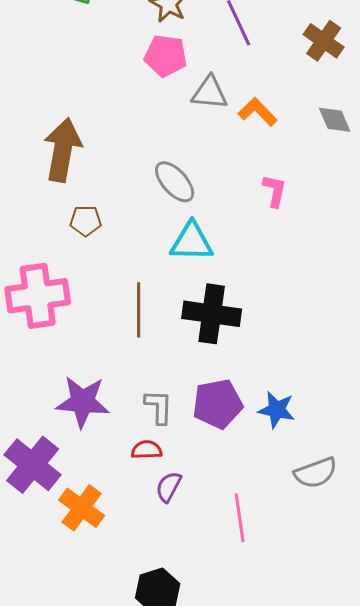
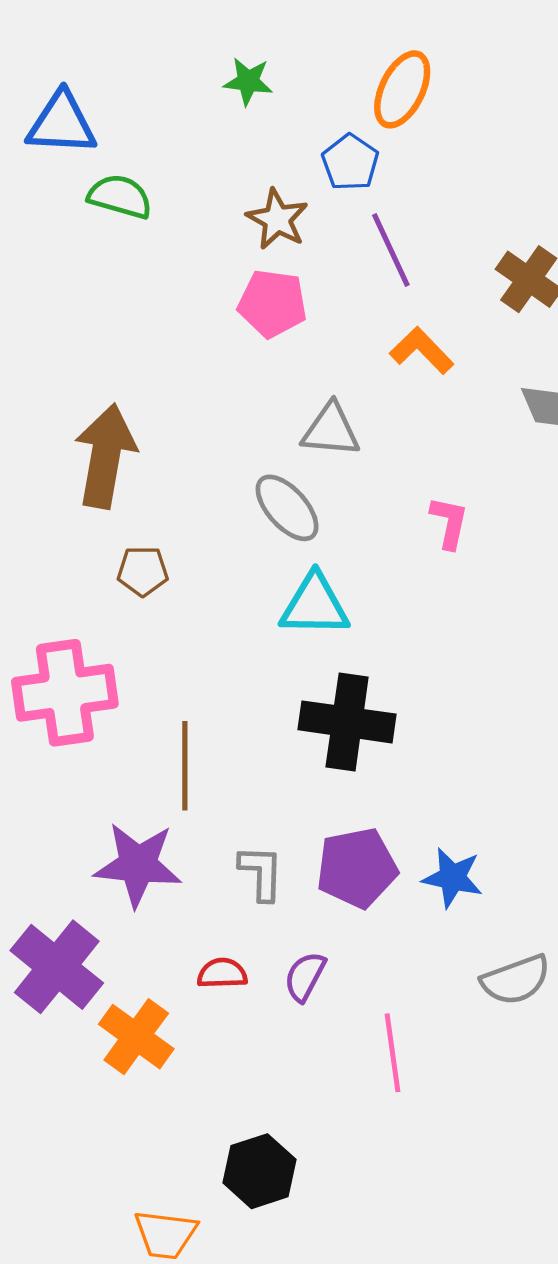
gray triangle: (210, 93) -> (331, 430), moved
orange L-shape: (258, 112) -> (422, 351), moved
brown line: (139, 310) -> (185, 766), moved
red semicircle: (147, 450) -> (222, 973), moved
purple semicircle: (169, 487) -> (305, 977), moved

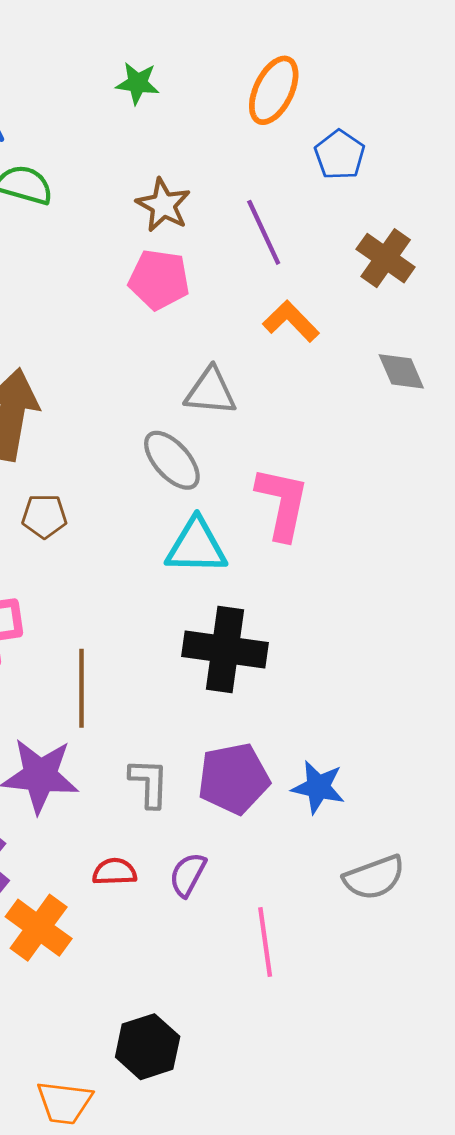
blue pentagon: (350, 162) -> (340, 155), moved
pink L-shape: (449, 522) -> (282, 503), moved, size x1.6

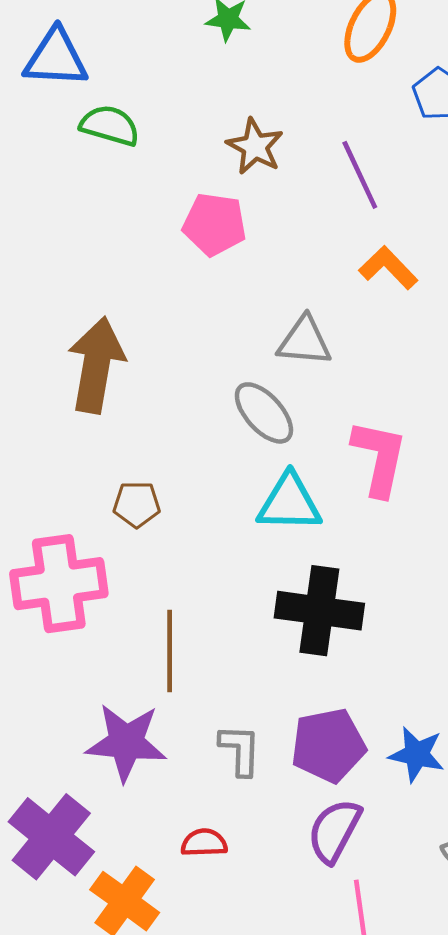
pink pentagon: (159, 280) -> (215, 224), moved
brown pentagon: (44, 516) -> (137, 504), moved
purple semicircle: (188, 875) -> (334, 831), moved, size x1.4

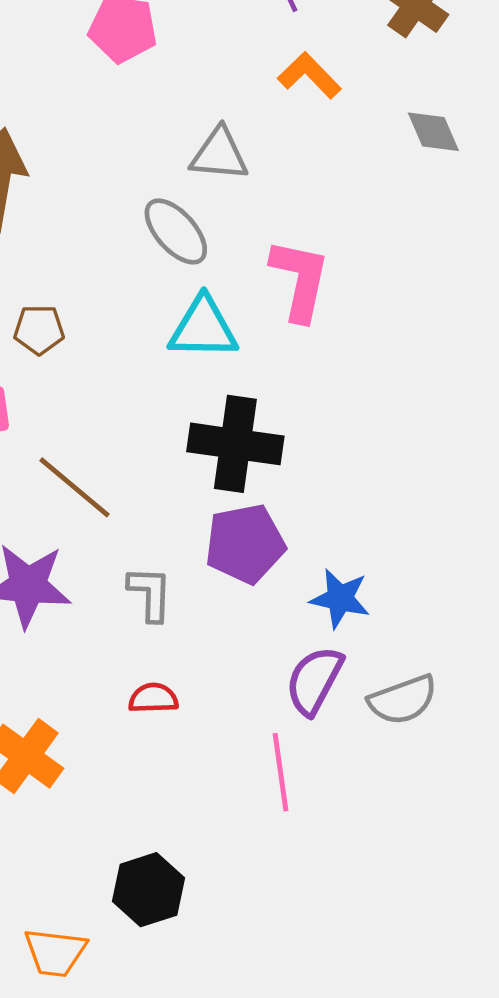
brown line: (170, 651) -> (74, 487), turned -50
purple pentagon: (328, 745) -> (245, 544), moved
purple semicircle: (334, 831) -> (314, 680), moved
red semicircle: (204, 843) -> (153, 698), moved

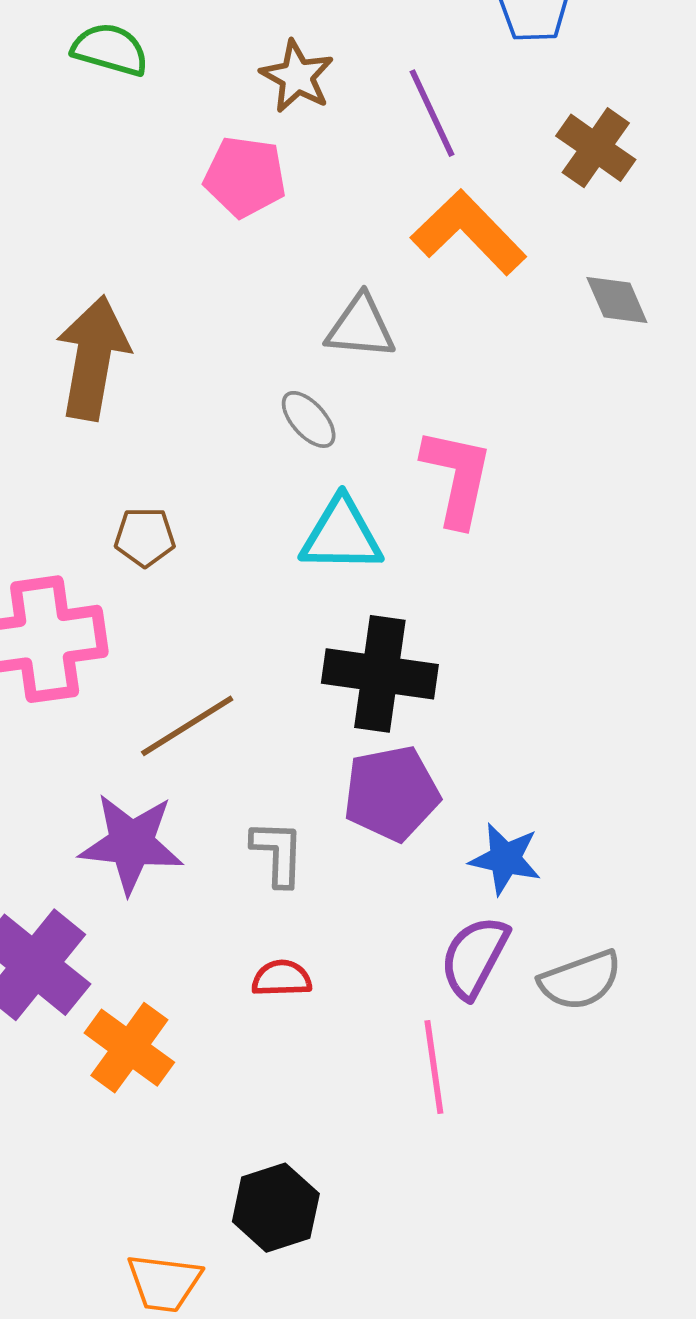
orange L-shape: (309, 75) -> (469, 233), size x1.5
gray ellipse: (176, 232) -> (309, 419), size x0.7
brown line: (74, 487) -> (187, 726), turned -72

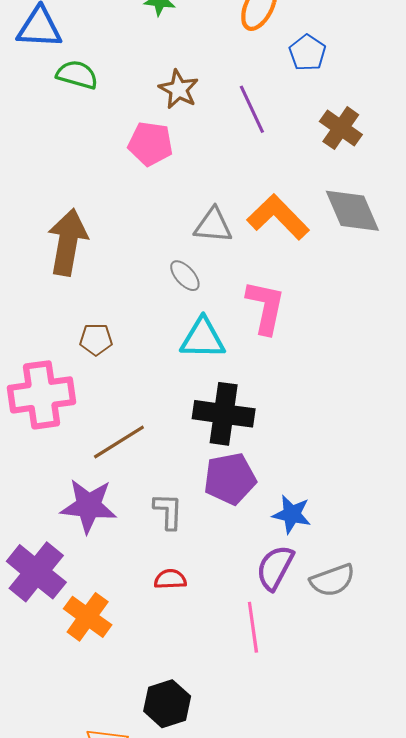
orange L-shape: (469, 233) -> (278, 217), moved
gray diamond: (617, 300) -> (352, 211), size x1.6

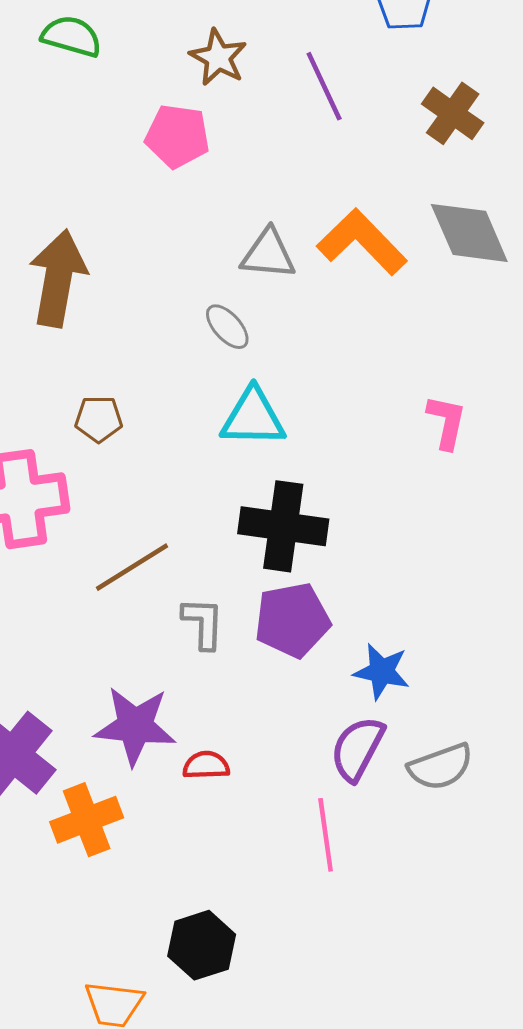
pink L-shape: (266, 307) -> (447, 422), moved, size x0.7
purple star: (89, 506) -> (135, 726), moved
gray L-shape: (168, 511) -> (203, 623), moved
orange cross: (88, 617) -> (87, 820), turned 33

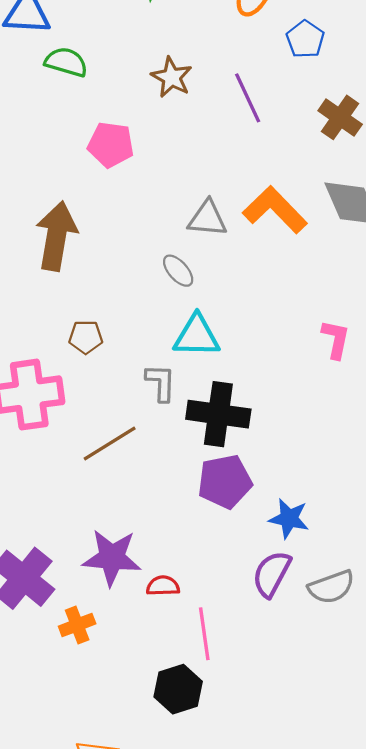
pink pentagon: (177, 136) -> (111, 145), moved
gray L-shape: (203, 623) -> (161, 383), moved
orange cross: (87, 820) -> (77, 625), size x0.7
pink line: (326, 835) -> (204, 634), moved
black hexagon: (202, 945) -> (178, 689), moved

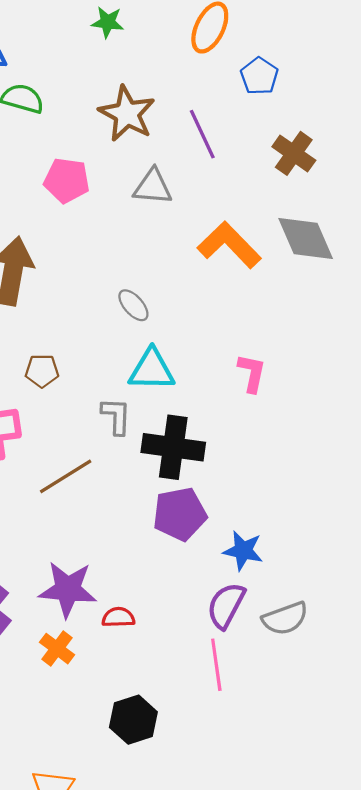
brown star: (172, 77) -> (127, 114), size x1.4
gray triangle: (207, 219) -> (153, 187), moved
pink L-shape: (336, 339) -> (252, 373), moved
orange cross: (77, 625) -> (57, 649), moved, turned -32
pink line: (204, 634) -> (216, 665), moved

